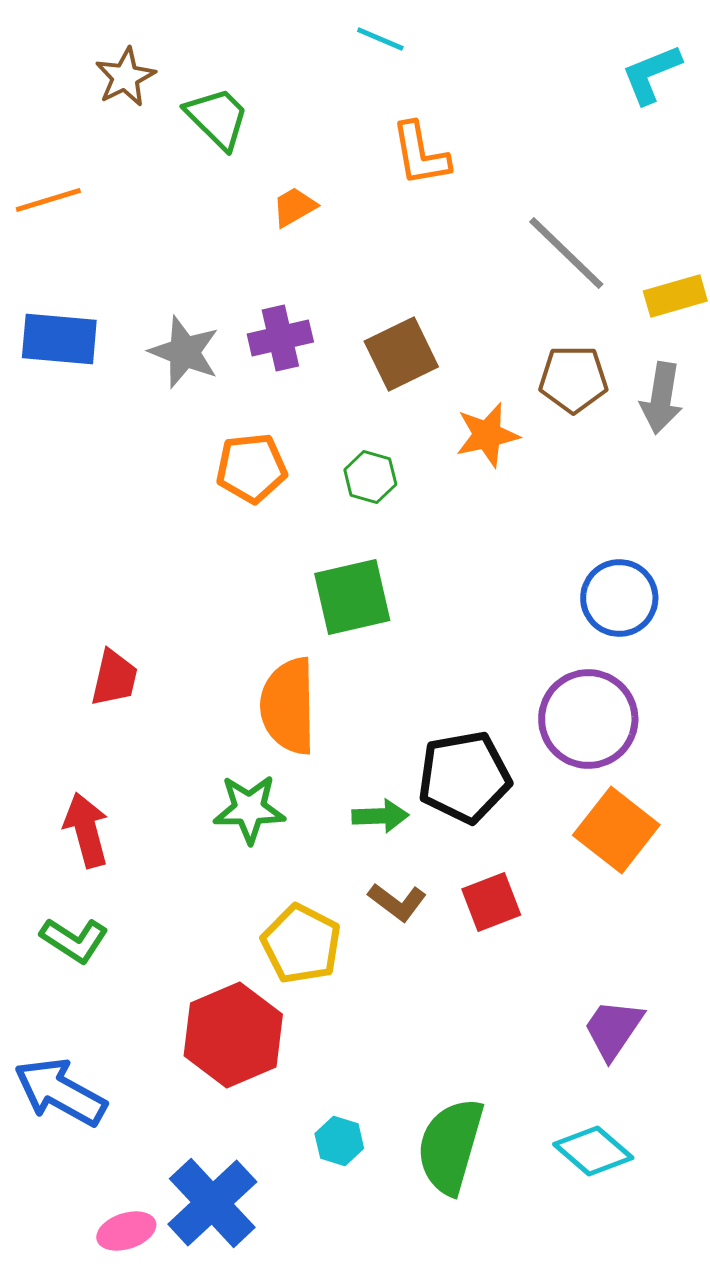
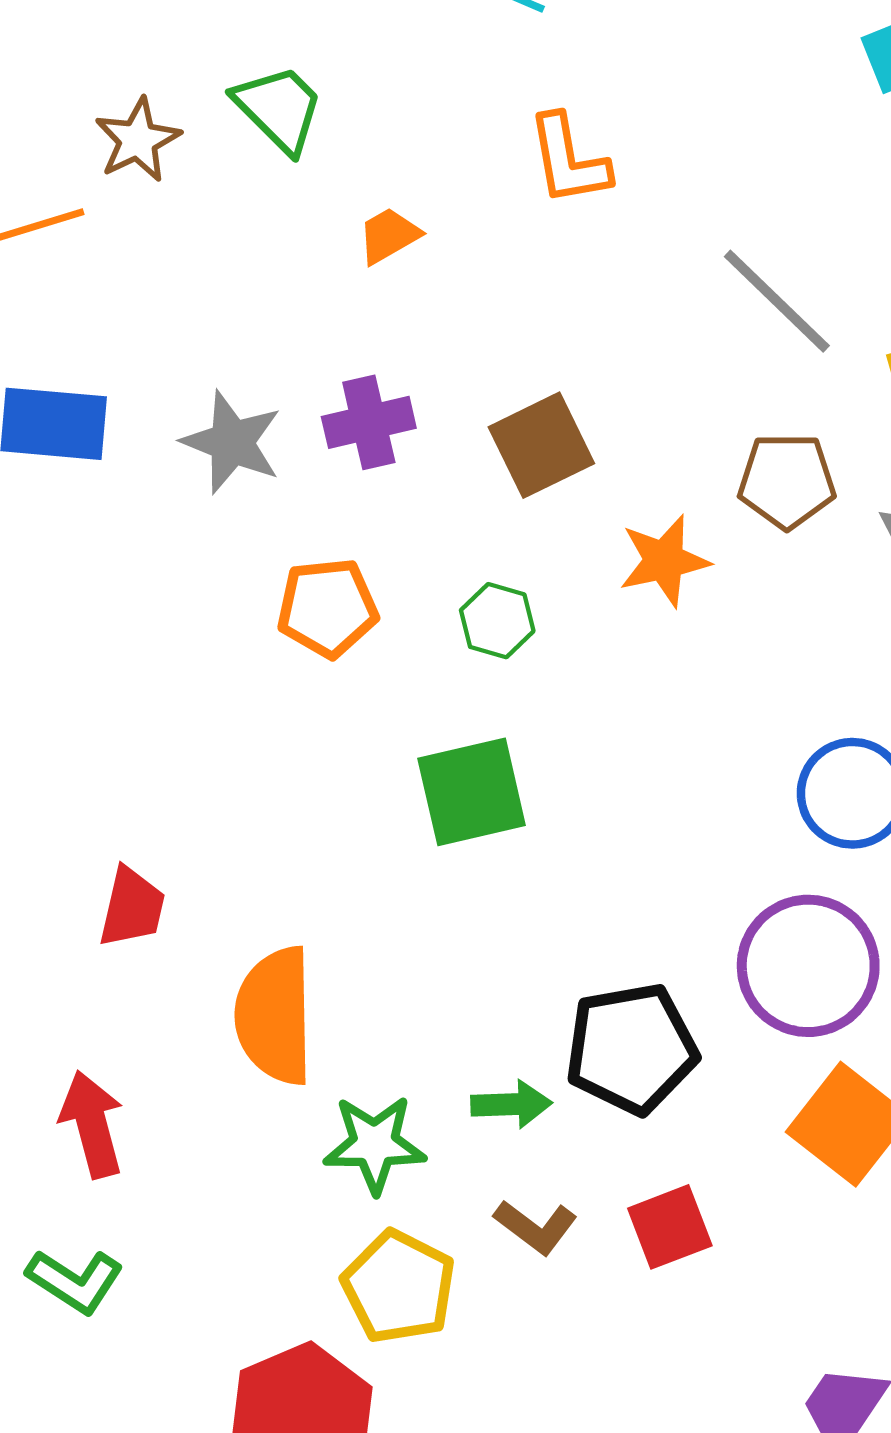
brown star: (125, 77) -> (138, 140), moved
orange semicircle: (288, 706) -> (275, 1016), moved
green star: (249, 809) -> (375, 1144), moved

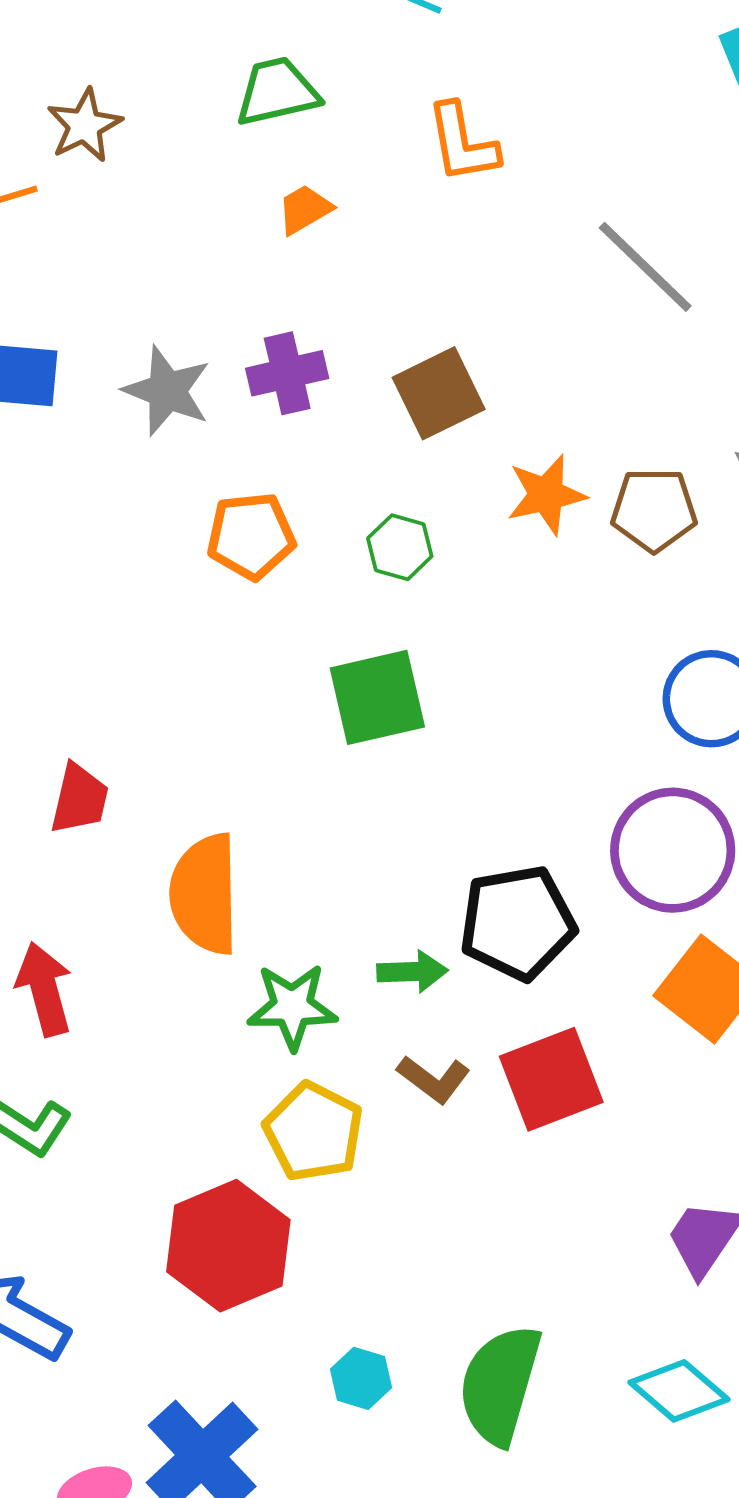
green trapezoid: (279, 109) -> (277, 92), moved, turned -58
brown pentagon: (787, 481) -> (654, 510), moved
red square: (670, 1227) -> (551, 1079), size x1.4

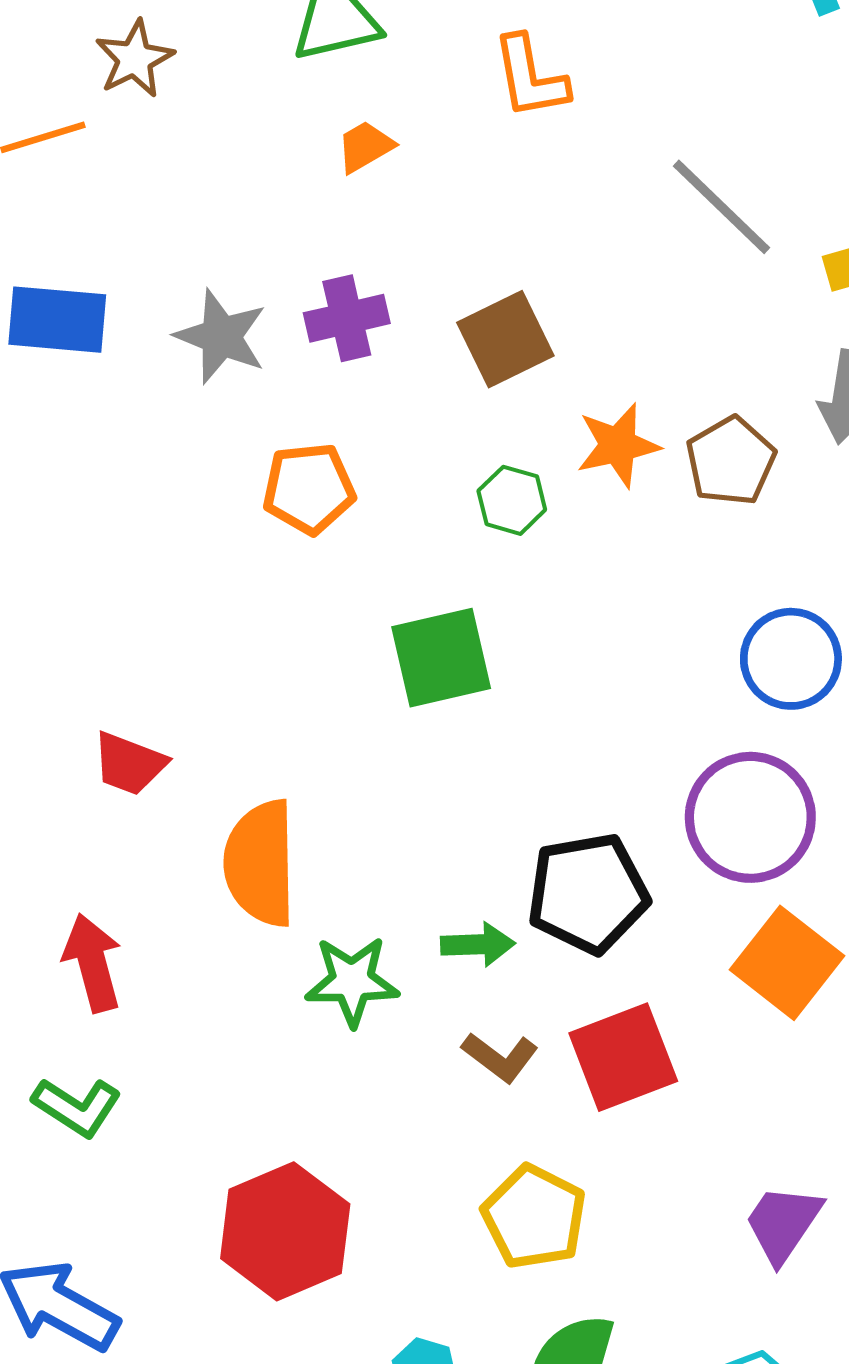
brown pentagon: (654, 510) -> (731, 461), turned -30
green hexagon: (400, 547) -> (512, 500), moved
red trapezoid: (79, 799) -> (129, 764), turned 98
yellow pentagon: (313, 1132) -> (534, 1217), moved

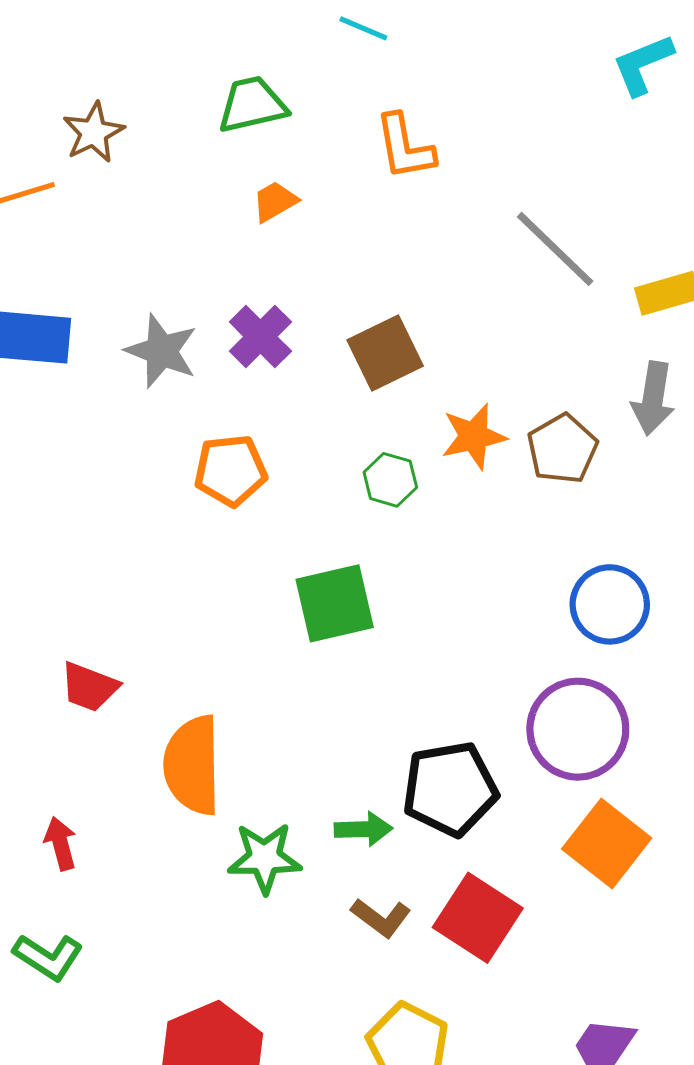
purple cross: (347, 318) -> (260, 337), turned -32
red arrow: (93, 963) -> (61, 844), size x0.7
red square: (623, 1057) -> (478, 918), turned -36

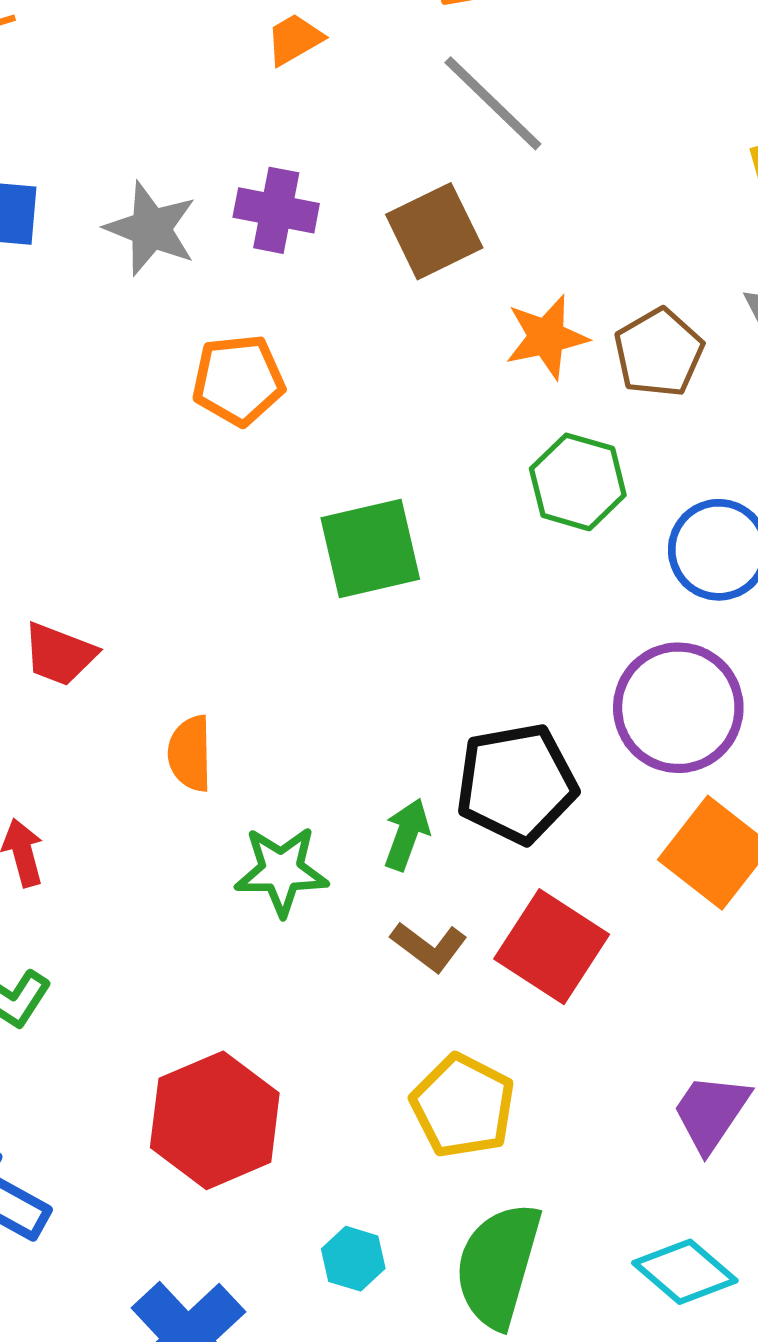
gray line: (555, 249) -> (493, 103), moved
purple cross: (260, 337) -> (276, 210), turned -34
green hexagon: (390, 480) -> (578, 482), moved, size x1.4
orange semicircle: (192, 765) -> (190, 753), size x0.6
green arrow: (363, 829) -> (407, 834), turned -68

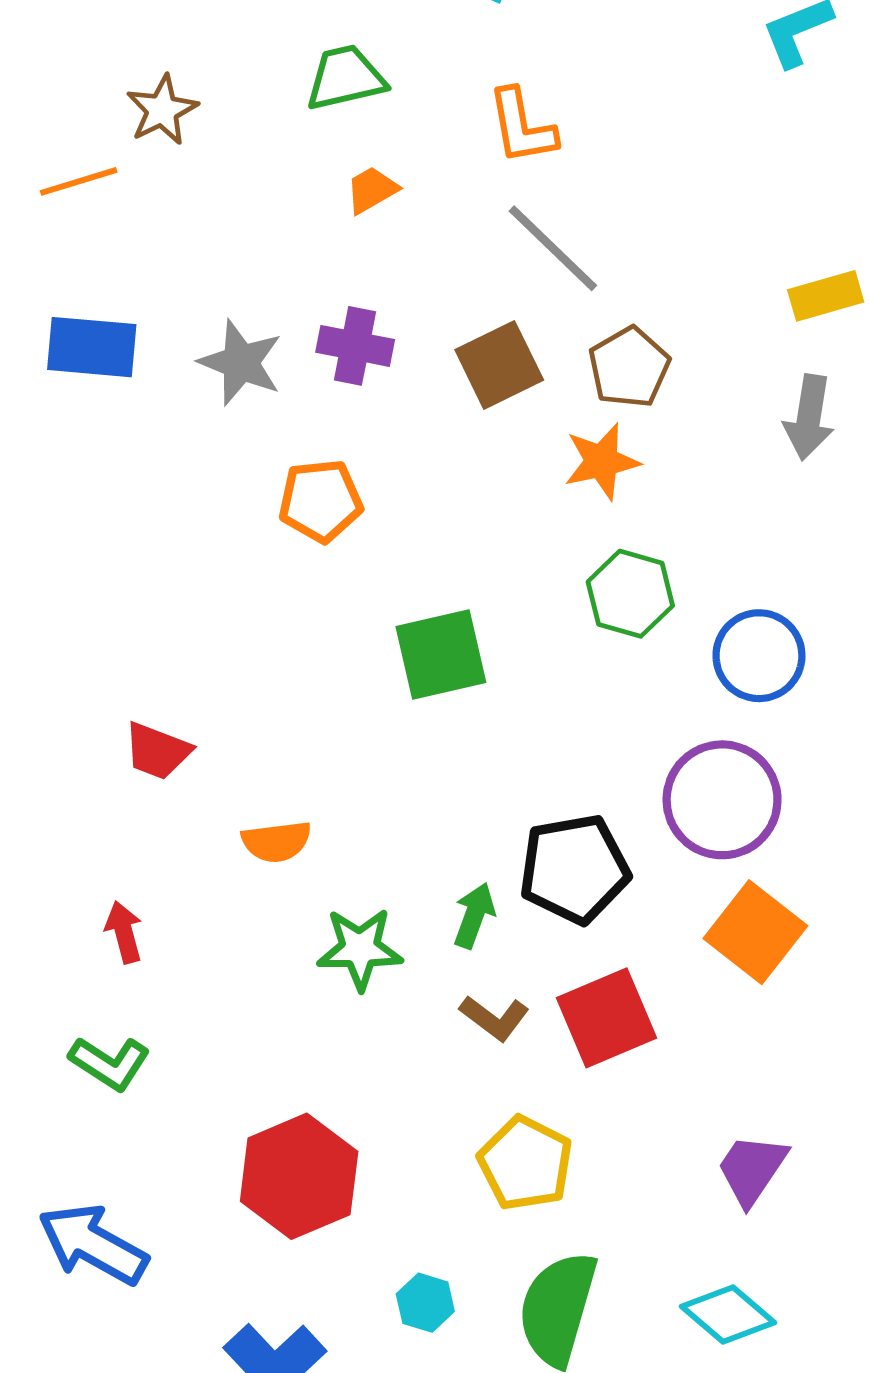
brown pentagon: (659, 353) -> (629, 367), moved
orange semicircle: (190, 753) -> (276, 842), turned -96
red square: (552, 947) -> (606, 1018), turned 34

